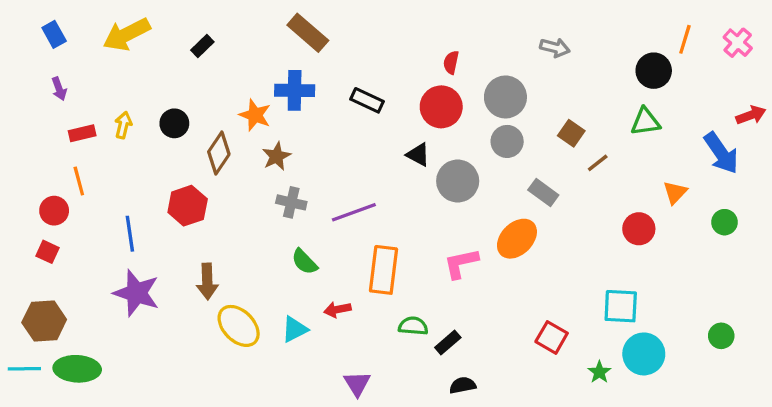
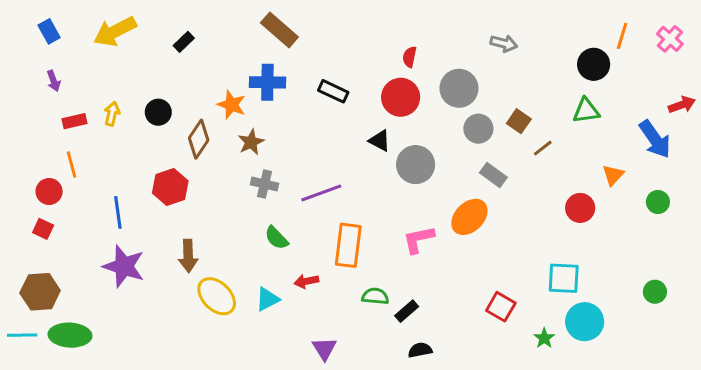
gray circle: (507, 141) -> (478, 129), moved
green circle: (721, 336) -> (655, 292), moved

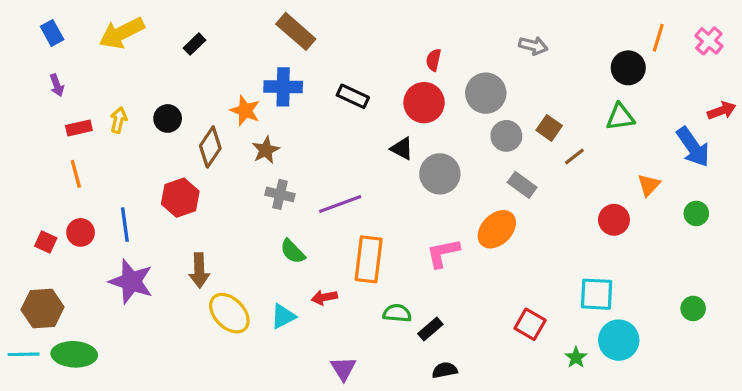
red circle: (49, 191) -> (81, 232), moved

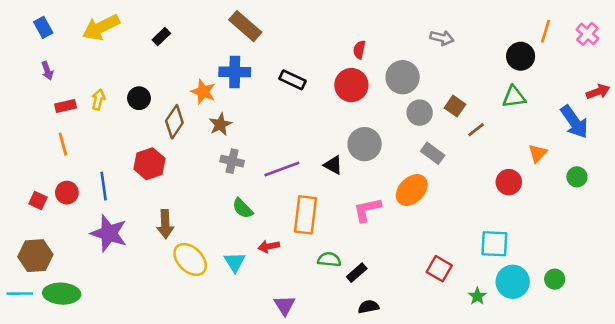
black triangle: (402, 149) -> (333, 165), moved
green circle: (693, 308) -> (555, 279), moved
cyan triangle: (283, 316) -> (235, 262), turned -35

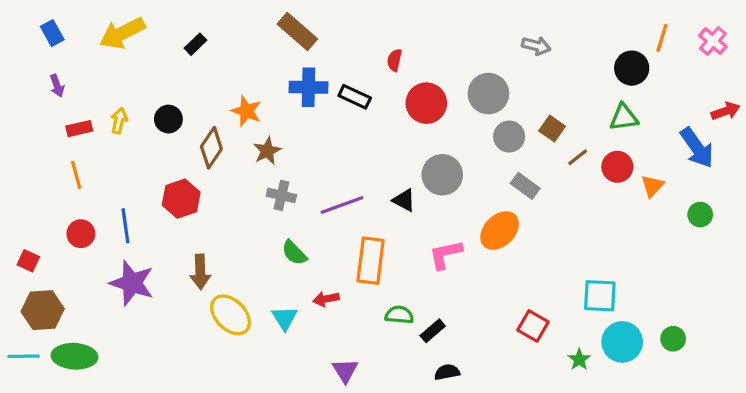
red semicircle: (359, 50) -> (394, 60), moved
blue cross: (235, 72) -> (309, 87), moved
red circle: (509, 182) -> (617, 167), moved
red square: (38, 200) -> (28, 261), moved

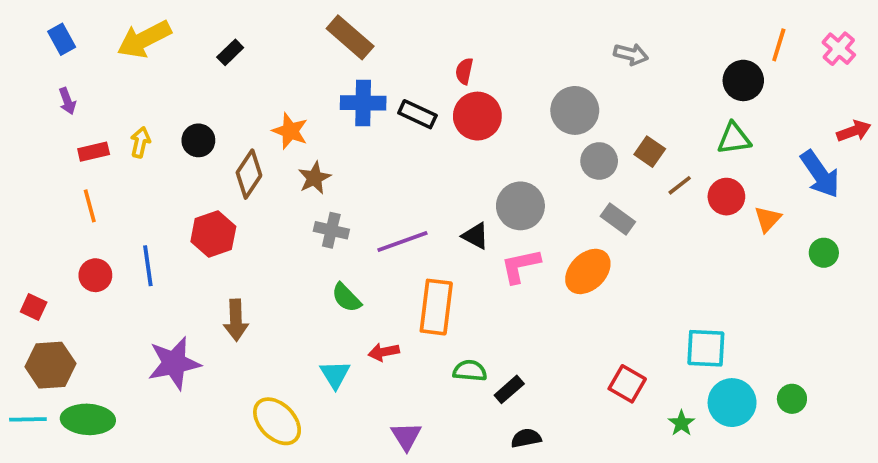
red circle: (426, 103) -> (477, 116), moved
pink L-shape: (445, 254) -> (520, 266), moved
purple star: (132, 283) -> (174, 363), moved, turned -30
yellow ellipse: (231, 315) -> (277, 421), moved

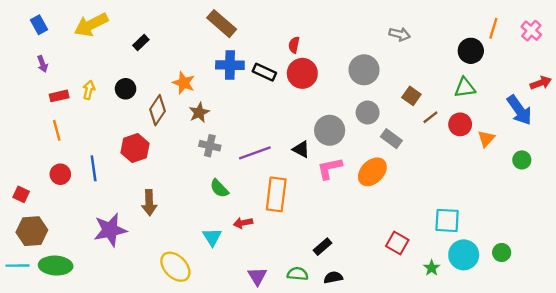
black rectangle: (230, 52) -> (141, 43), moved
gray circle: (599, 161) -> (368, 112), moved
green semicircle: (470, 371) -> (298, 274), moved

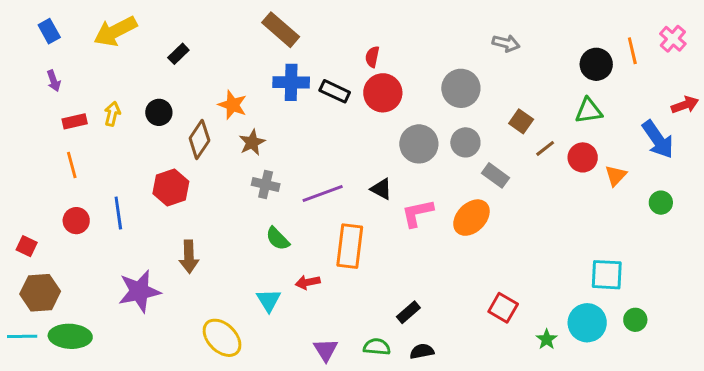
orange line: (493, 28) -> (632, 51), moved, turned -30
gray circle: (330, 130) -> (419, 144), moved
cyan square: (447, 220) -> (607, 275), moved

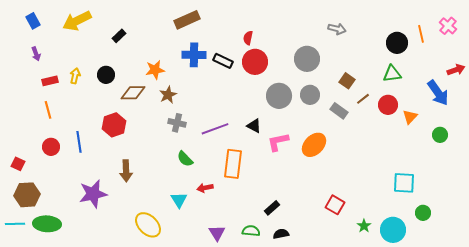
brown rectangle: (281, 30) -> (187, 20), turned -65
orange star: (233, 105) -> (155, 70), turned -30
brown diamond: (199, 139) -> (133, 93), turned 55
gray rectangle: (496, 175) -> (339, 111), moved
cyan circle: (587, 323) -> (393, 230), moved

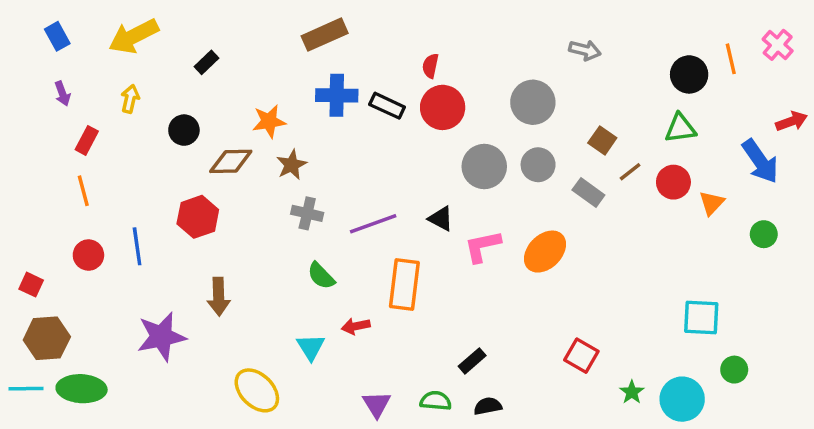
yellow arrow: (75, 76) -> (130, 99), moved
red rectangle: (50, 81) -> (87, 140), turned -49

